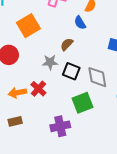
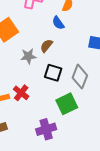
gray star: (50, 62) -> (28, 56), moved
gray diamond: (97, 77) -> (80, 77), turned 35

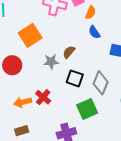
blue semicircle: (58, 23) -> (94, 32), moved

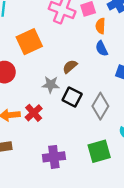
orange semicircle: (90, 13) -> (100, 26), turned 152
gray star: (51, 62) -> (51, 85), moved
green square: (87, 109) -> (99, 151), moved

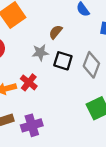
purple cross: (54, 157) -> (32, 125), moved

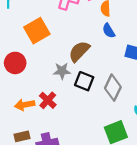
brown semicircle: (56, 32) -> (79, 51), size x1.5

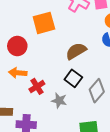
gray star: (62, 71) -> (59, 101), moved
orange arrow: (25, 105) -> (18, 73), moved

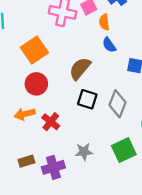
red circle: (17, 46) -> (36, 84), moved
gray star: (59, 101) -> (84, 152), moved

